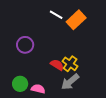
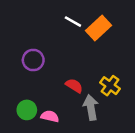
yellow cross: (70, 64) -> (110, 86), moved
gray arrow: (70, 82) -> (91, 107), turned 120

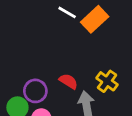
purple circle: (33, 60) -> (35, 91), moved

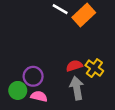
red semicircle: (68, 81) -> (74, 66), moved, turned -49

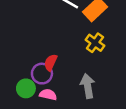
red semicircle: (74, 66) -> (51, 62), moved, turned -49
yellow cross: (94, 68) -> (95, 43), moved

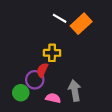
yellow cross: (95, 43) -> (52, 53), moved, turned -35
pink semicircle: (48, 95) -> (53, 98), moved

